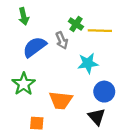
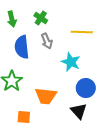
green cross: (76, 24) -> (41, 18), moved
blue semicircle: (35, 47) -> (22, 47), turned -60
cyan star: (88, 63) -> (71, 62), turned 30

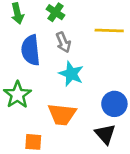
cyan star: (71, 62) -> (71, 74), moved

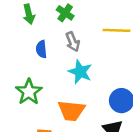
blue semicircle: (31, 50) -> (41, 49), size x0.6

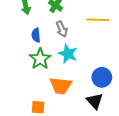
green star: (29, 92) -> (40, 59), moved

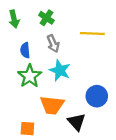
black triangle: (95, 101) -> (77, 122), moved

